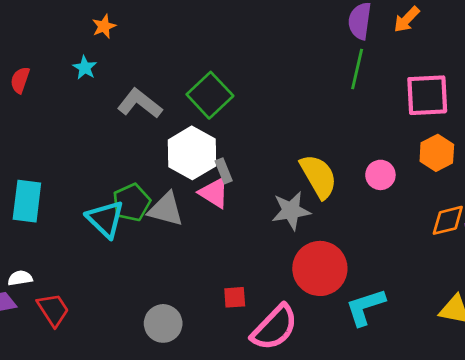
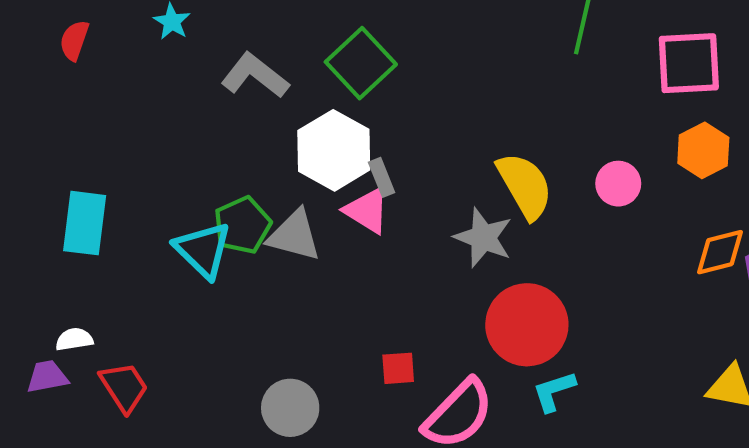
gray star: (291, 211) -> (483, 238), turned 30
cyan L-shape: (365, 307) -> (554, 391), moved, size x0.7

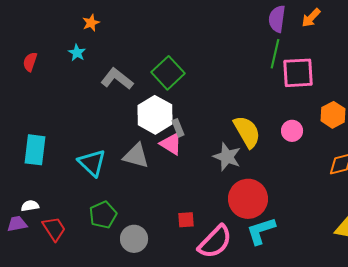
pink square: (689, 63) -> (298, 73), moved
green pentagon: (242, 225) -> (103, 215), moved
cyan L-shape: (554, 391) -> (261, 231), size x1.4

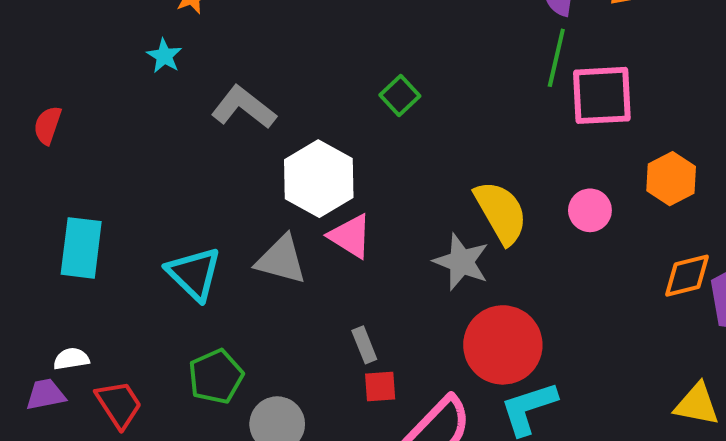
red semicircle: (30, 62) -> (48, 125), moved
green square: (168, 73) -> (400, 95), moved, size x0.6
gray rectangle: (178, 128) -> (364, 345), moved

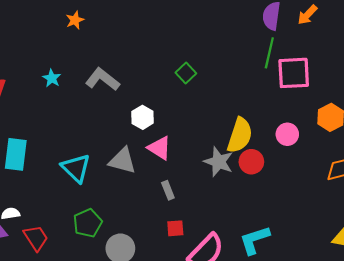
cyan star: (164, 56) -> (52, 78), moved
white hexagon: (319, 179) -> (143, 117), size x0.6
yellow semicircle: (501, 212) -> (240, 135), turned 48
gray rectangle: (364, 345) -> (168, 190), moved
red circle: (503, 345) -> (251, 162), moved, size x0.6

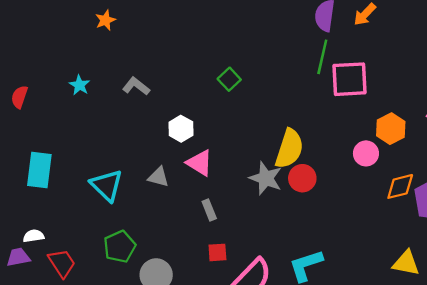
gray L-shape: (102, 79) -> (136, 86), size x0.7
pink circle: (287, 134) -> (366, 153), moved
gray triangle: (122, 161) -> (158, 177), size x0.7

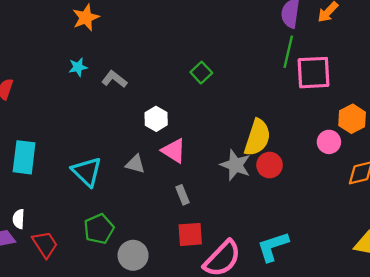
orange star: (105, 20) -> (86, 18), size x1.4
cyan star: (79, 85) -> (78, 67), moved, turned 30
white semicircle: (34, 236) -> (19, 219), turned -78
red square: (217, 252) -> (190, 234), size x1.4

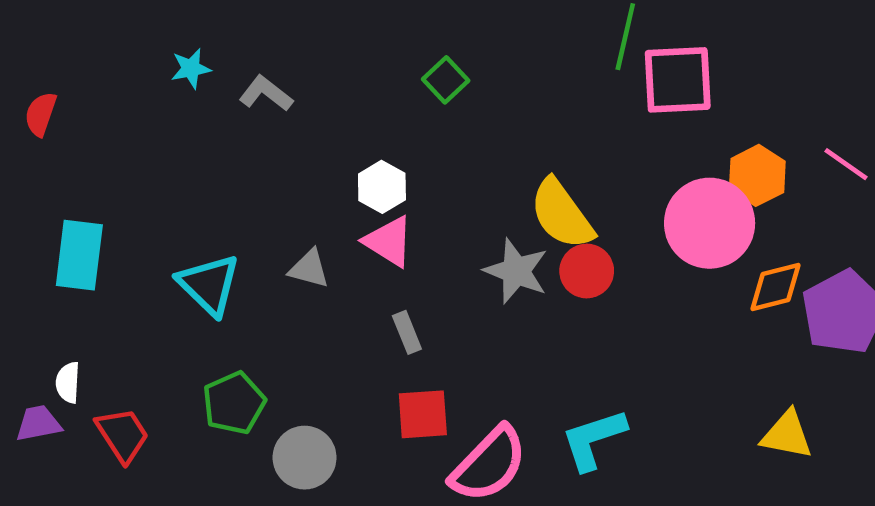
white hexagon: (156, 119) -> (382, 187), moved
yellow semicircle: (257, 138) -> (562, 214), turned 126
pink circle: (329, 142) -> (710, 223), size x1.8

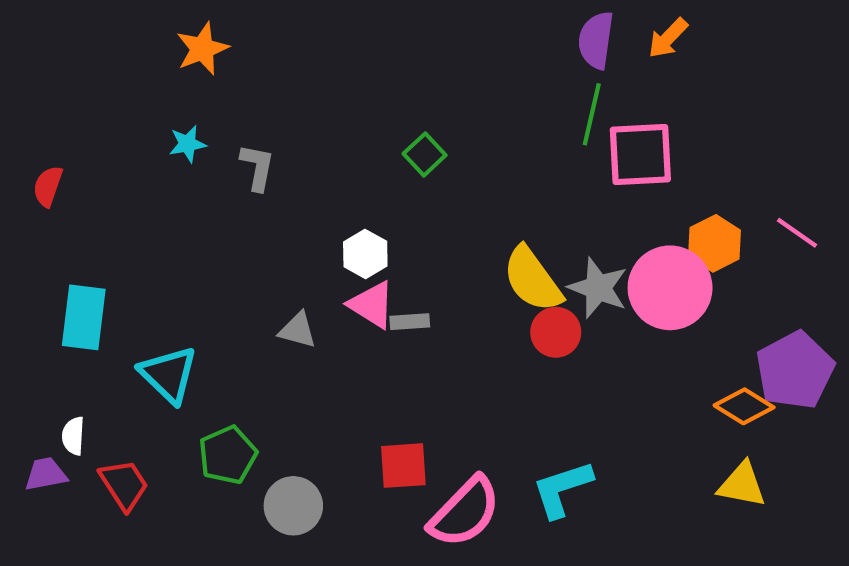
gray L-shape: (266, 94) -> (257, 167), turned 63
gray star: (516, 271) -> (598, 288), moved
cyan triangle: (209, 285) -> (168, 375), moved
orange diamond: (776, 287) -> (744, 406), moved, turned 46
gray rectangle: (407, 332) -> (410, 322), moved, turned -72

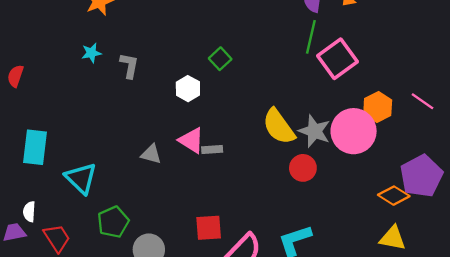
pink square: (640, 154) -> (337, 59), turned -33
white hexagon: (365, 254) -> (188, 89), moved
red circle: (556, 332) -> (303, 168), moved

